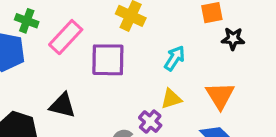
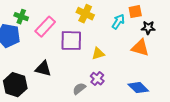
cyan arrow: (175, 58) -> (118, 22), moved
orange triangle: (220, 96) -> (140, 48), moved, turned -42
yellow triangle: (171, 99) -> (98, 54), moved

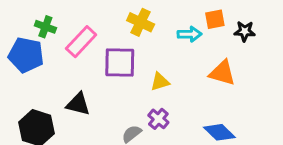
cyan arrow: (118, 22) -> (190, 34), turned 56
black star: (148, 28) -> (245, 31), moved

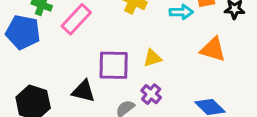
purple square: (120, 62) -> (114, 65), moved
black triangle: (78, 104) -> (83, 91), moved

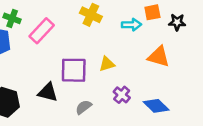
purple cross: (151, 94) -> (122, 95), moved

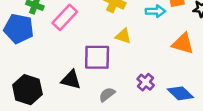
yellow triangle: (107, 64) -> (123, 36), moved, turned 35

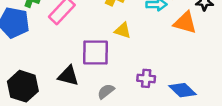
orange triangle: (183, 44) -> (185, 23), moved
purple cross: (146, 82) -> (146, 78), turned -35

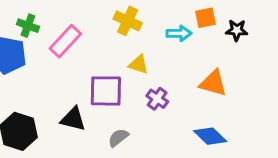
orange triangle: (185, 23) -> (213, 83), moved
purple cross: (146, 78) -> (157, 99), moved, turned 30

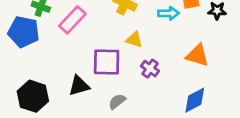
black triangle: (73, 119) -> (79, 86), turned -30
blue diamond: (210, 136) -> (195, 100), turned -72

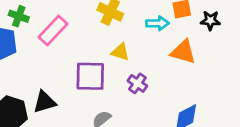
orange triangle: (197, 55) -> (183, 52), moved
black triangle: (79, 86) -> (44, 102), moved

